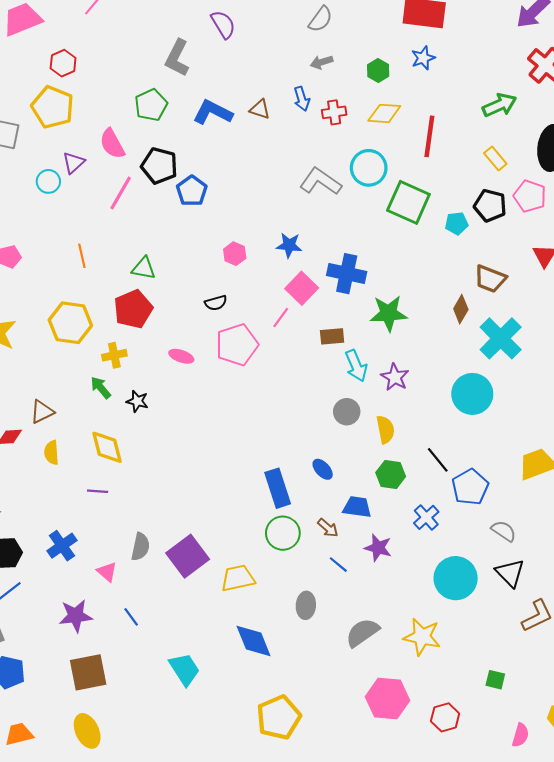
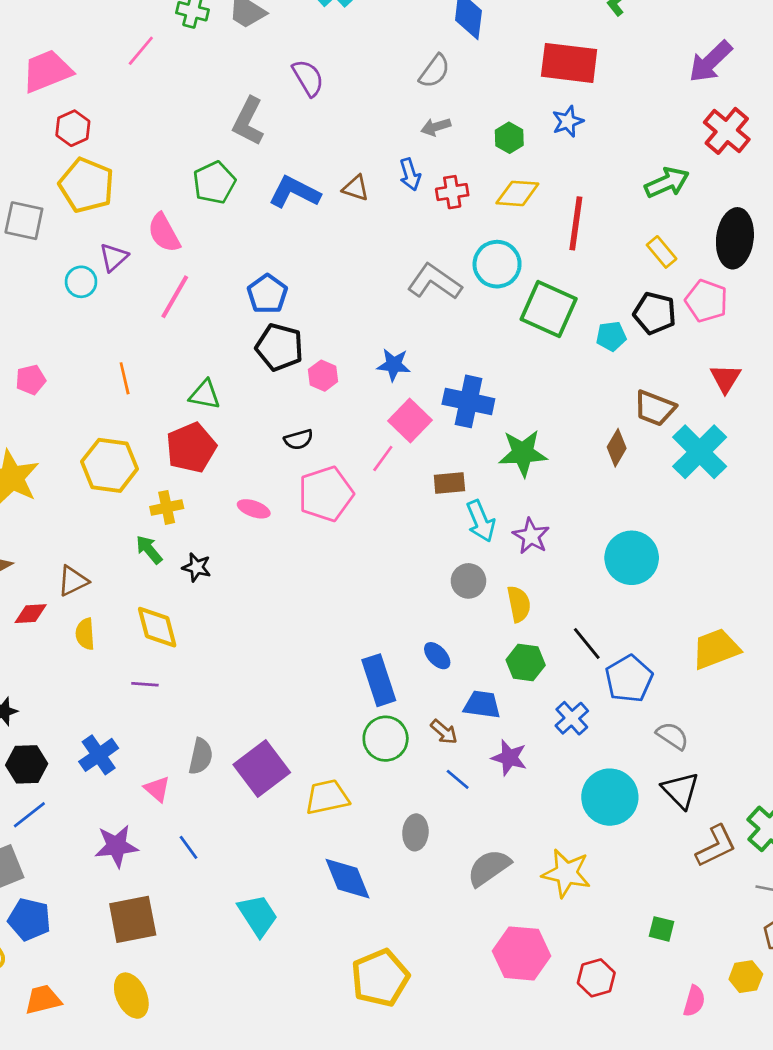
red hexagon: (63, 63) -> (73, 128), moved
black pentagon: (159, 166) -> (280, 347), moved
cyan cross: (501, 338) -> (700, 452), moved

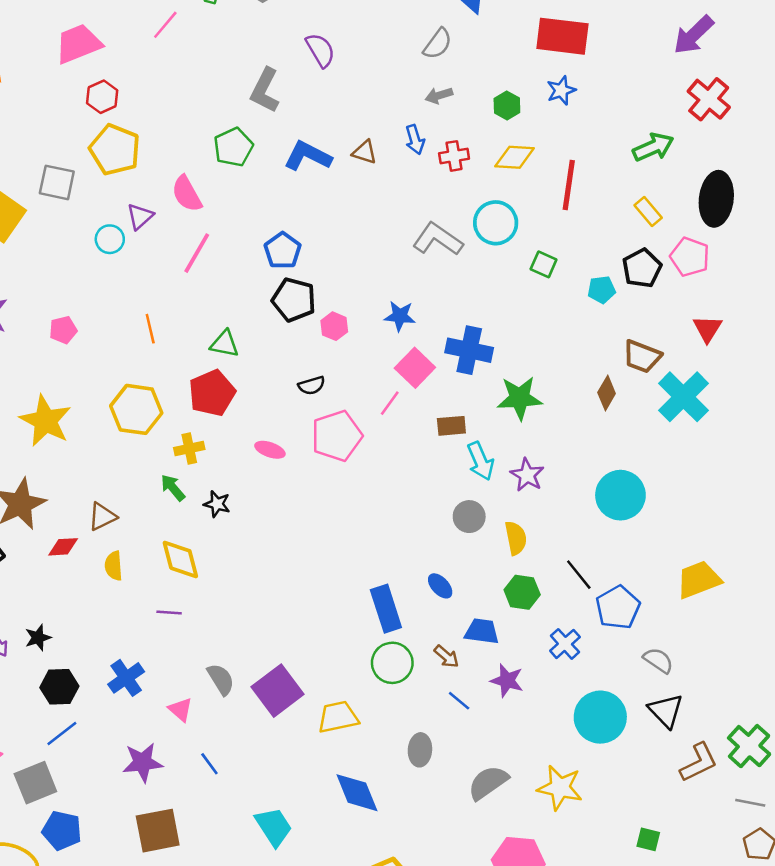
green square: (549, 309) -> (544, 264), size x0.5
black pentagon: (655, 313) -> (642, 268), turned 30
gray semicircle: (201, 756) -> (221, 679), turned -44

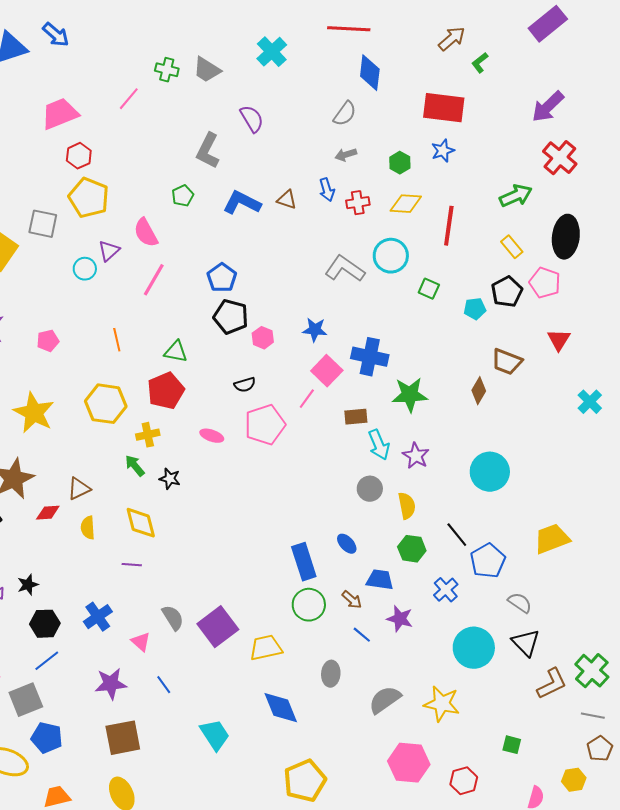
green pentagon: (233, 147) -> (183, 196), size x0.7
cyan cross: (683, 397) -> (590, 402), moved, size x0.6

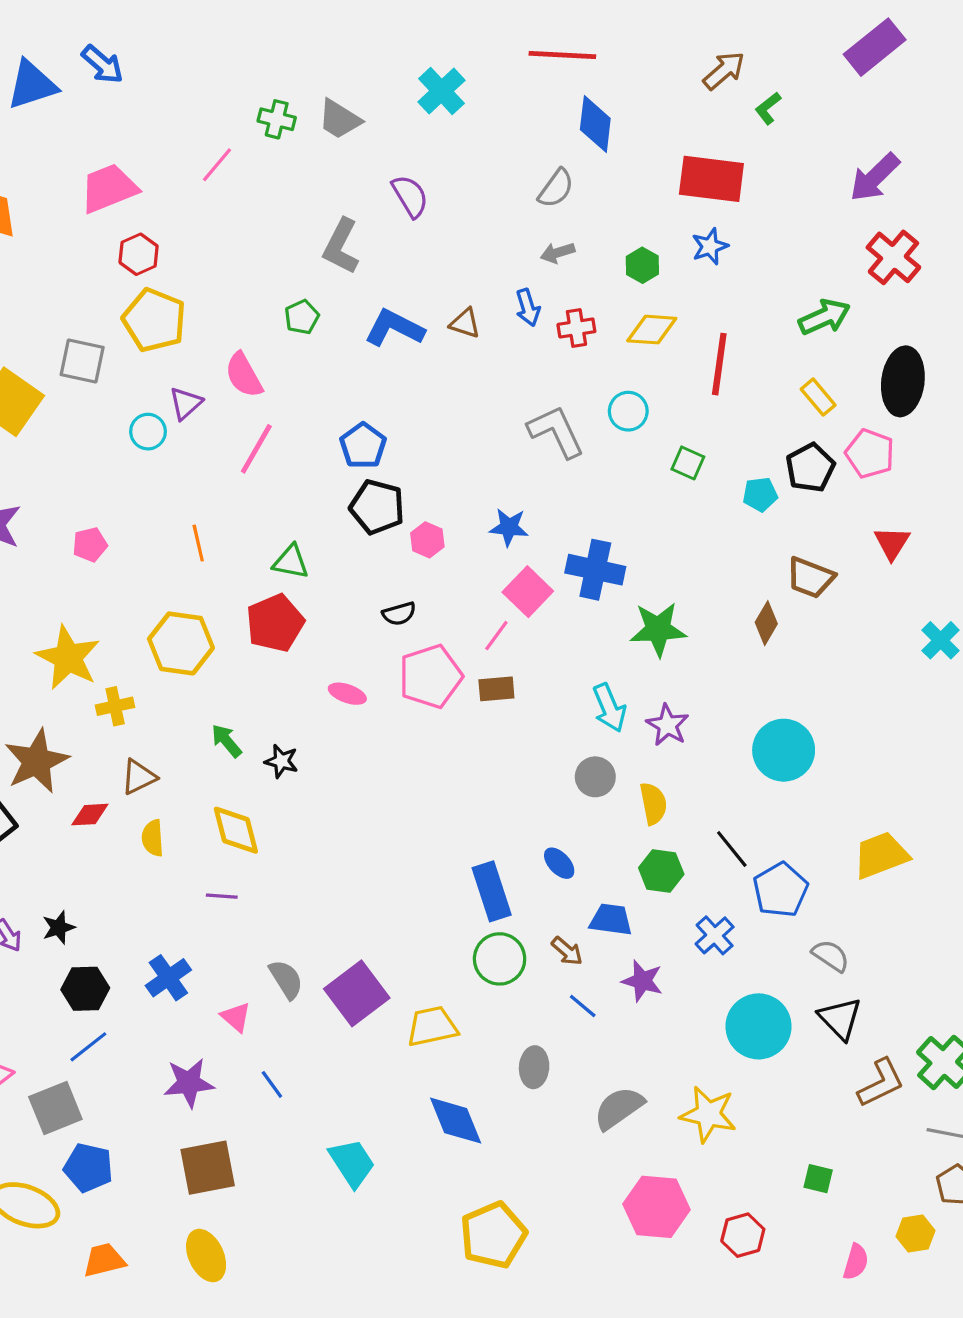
cyan circle: (391, 256) -> (628, 411), size x0.7
gray L-shape: (345, 269) -> (556, 432), turned 30
brown rectangle: (356, 417) -> (496, 689), moved
yellow cross: (148, 435) -> (115, 706), moved

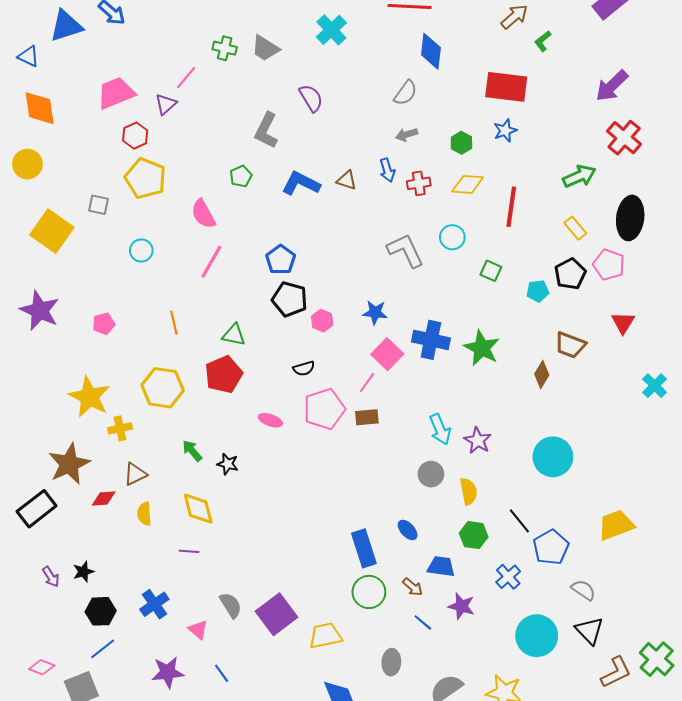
gray square: (82, 361) -> (99, 205), size x0.7
purple triangle: (186, 403) -> (166, 104), moved
green star: (658, 629) -> (482, 348), moved, turned 30

